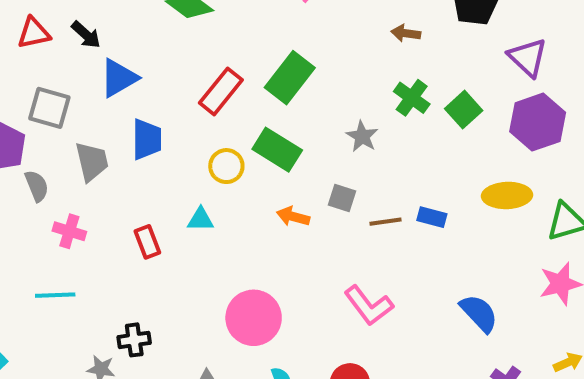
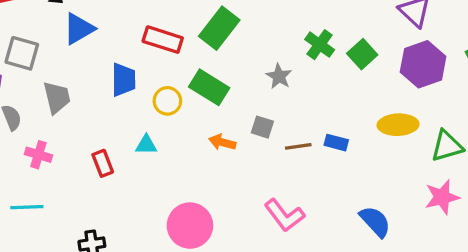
red rectangle: (221, 91) -> (163, 40), turned 69
blue trapezoid: (147, 139) -> (123, 80), moved

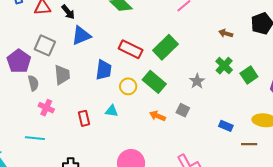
brown line: (298, 146) -> (249, 144), moved

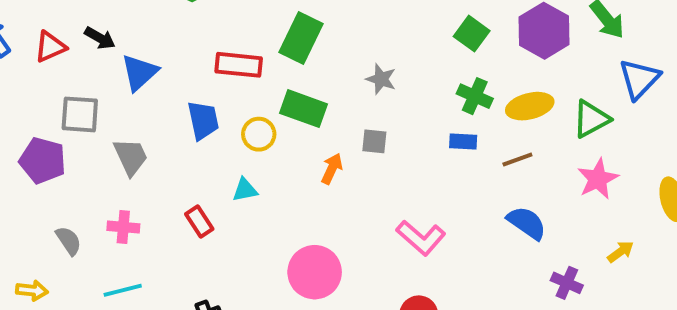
green cross: (224, 66) -> (475, 96), moved
gray semicircle: (33, 83) -> (69, 241), moved
orange arrow: (158, 116) -> (332, 169), turned 112

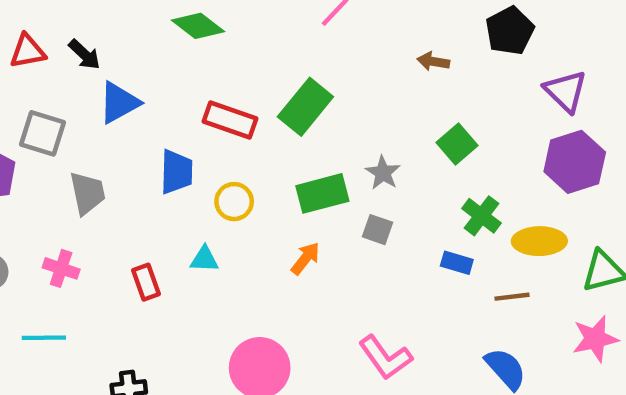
green square: (472, 34) -> (457, 144), moved
green rectangle: (304, 109) -> (322, 193), moved, turned -48
gray square: (374, 141) -> (377, 230), moved

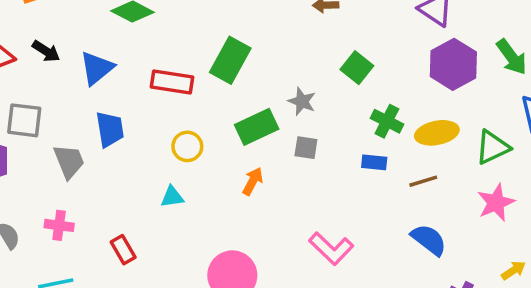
blue triangle: (119, 103) -> (97, 68), moved
blue trapezoid: (176, 172) -> (110, 129), moved
red rectangle: (146, 282) -> (123, 250), moved

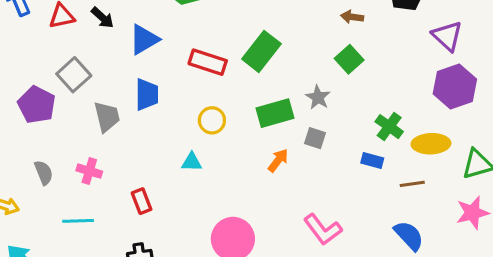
green square: (357, 68) -> (349, 59), moved
gray square: (24, 120) -> (74, 75), turned 32
orange arrow: (253, 181) -> (278, 160), moved

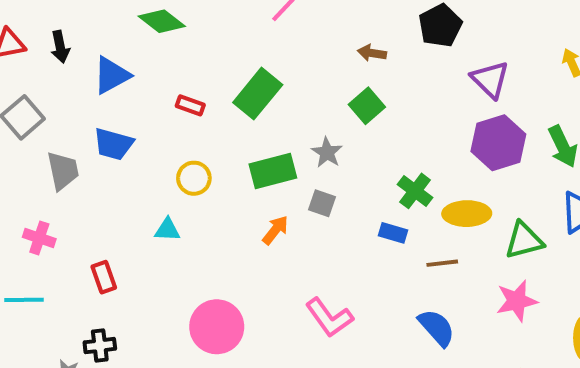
black arrow: (102, 18) -> (60, 47), turned 35
red rectangle: (208, 62) -> (190, 105), size x0.6
blue trapezoid: (147, 95) -> (113, 144), turned 104

